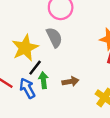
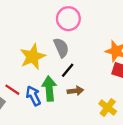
black line: (35, 68) -> (68, 70), moved
green arrow: (43, 80) -> (49, 89), size x1.5

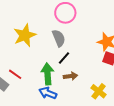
yellow star: (33, 57) -> (25, 35), moved
blue arrow: (33, 96) -> (48, 93), moved, turned -42

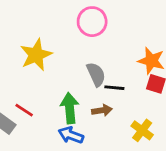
gray semicircle: (59, 38) -> (96, 74), moved
black line: (64, 58) -> (114, 88), moved, turned 56

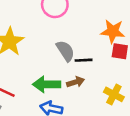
green arrow: (70, 108) -> (47, 84), turned -76

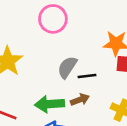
gray semicircle: (65, 51) -> (67, 67), turned -110

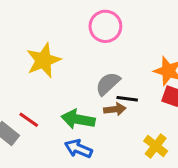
brown arrow: (80, 100) -> (115, 109), moved

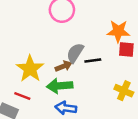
yellow star: (44, 60) -> (30, 69), moved
brown arrow: (115, 109) -> (63, 66), moved

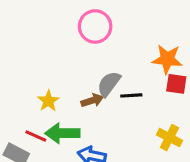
yellow star: (30, 69) -> (48, 101), size x0.6
green arrow: (60, 86) -> (62, 133), moved

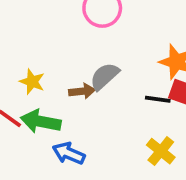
black line: (131, 95) -> (158, 99), moved
yellow star: (48, 101) -> (32, 82), turned -30

